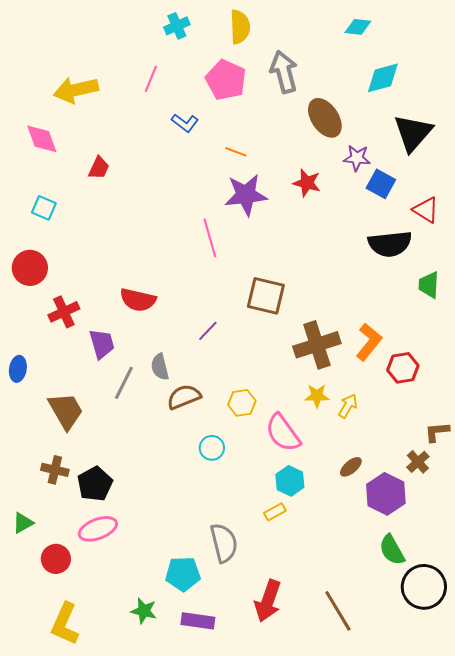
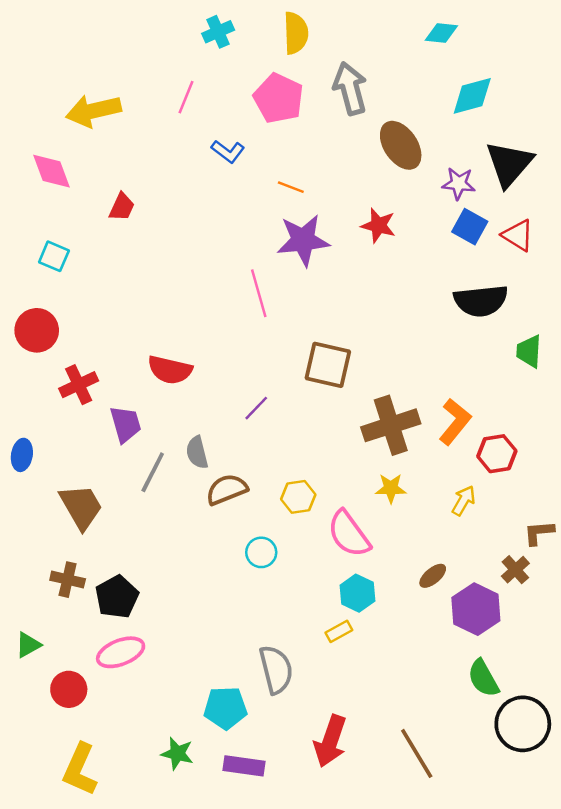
purple star: (357, 158) -> (459, 184), moved
red triangle: (426, 210) -> (518, 235), moved
yellow arrow: (348, 406) -> (464, 501), moved

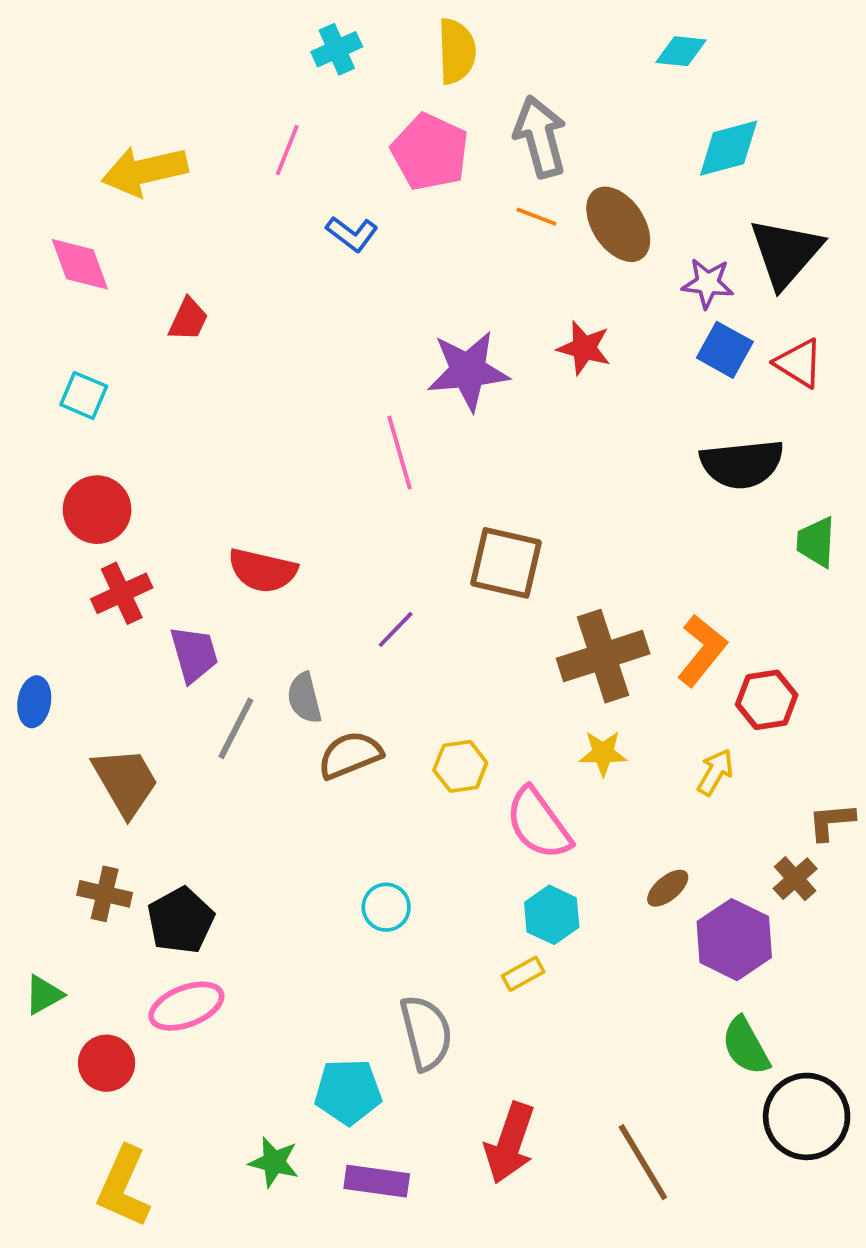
orange line: (291, 187) -> (536, 217), moved
red circle: (37, 330) -> (97, 510), moved
cyan circle: (261, 552) -> (386, 907), moved

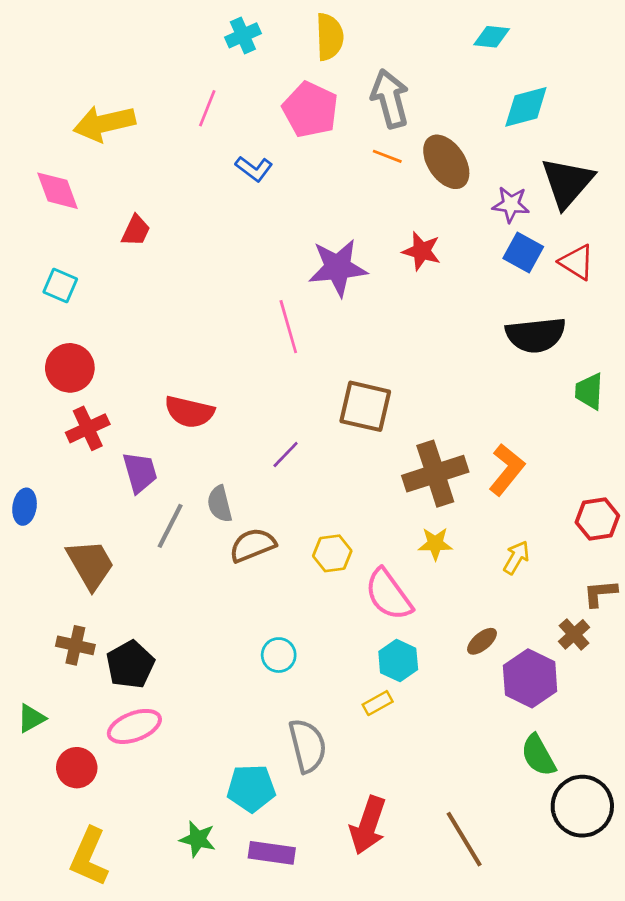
red hexagon: (767, 700) -> (597, 519), moved

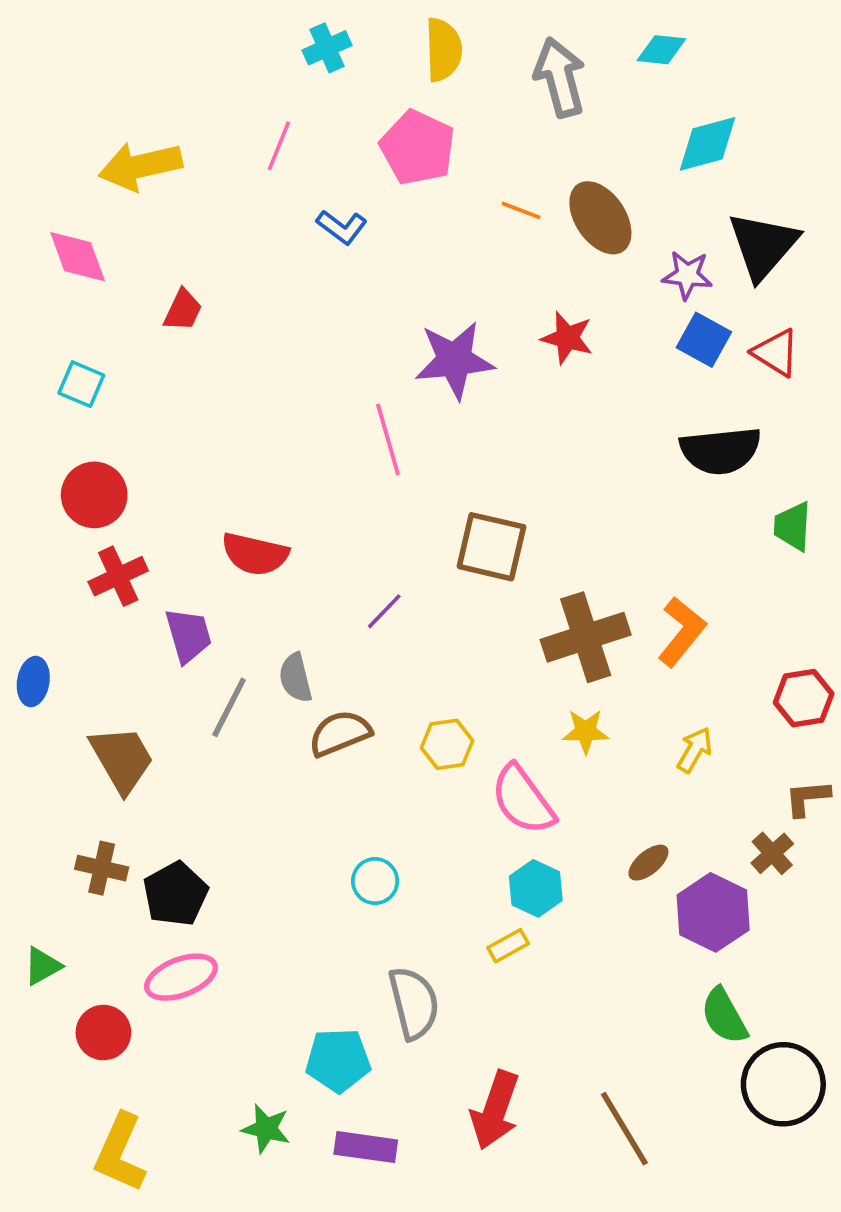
gray arrow: (390, 99) -> (560, 77), moved

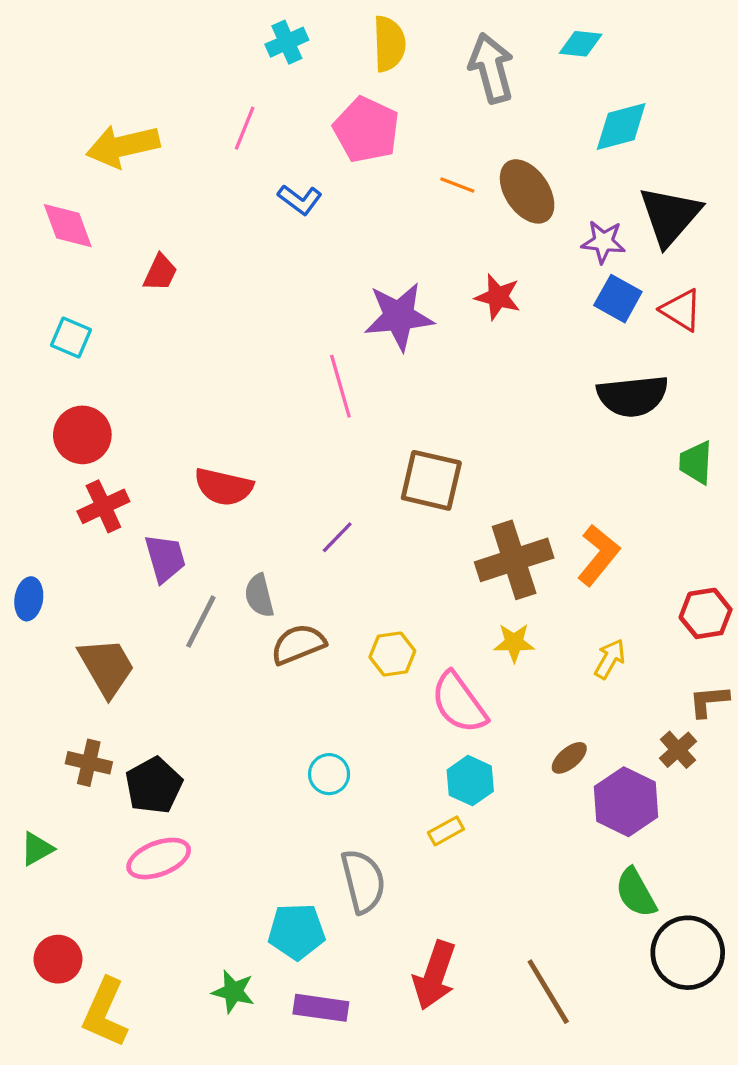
red circle: (103, 1033) -> (58, 959), moved

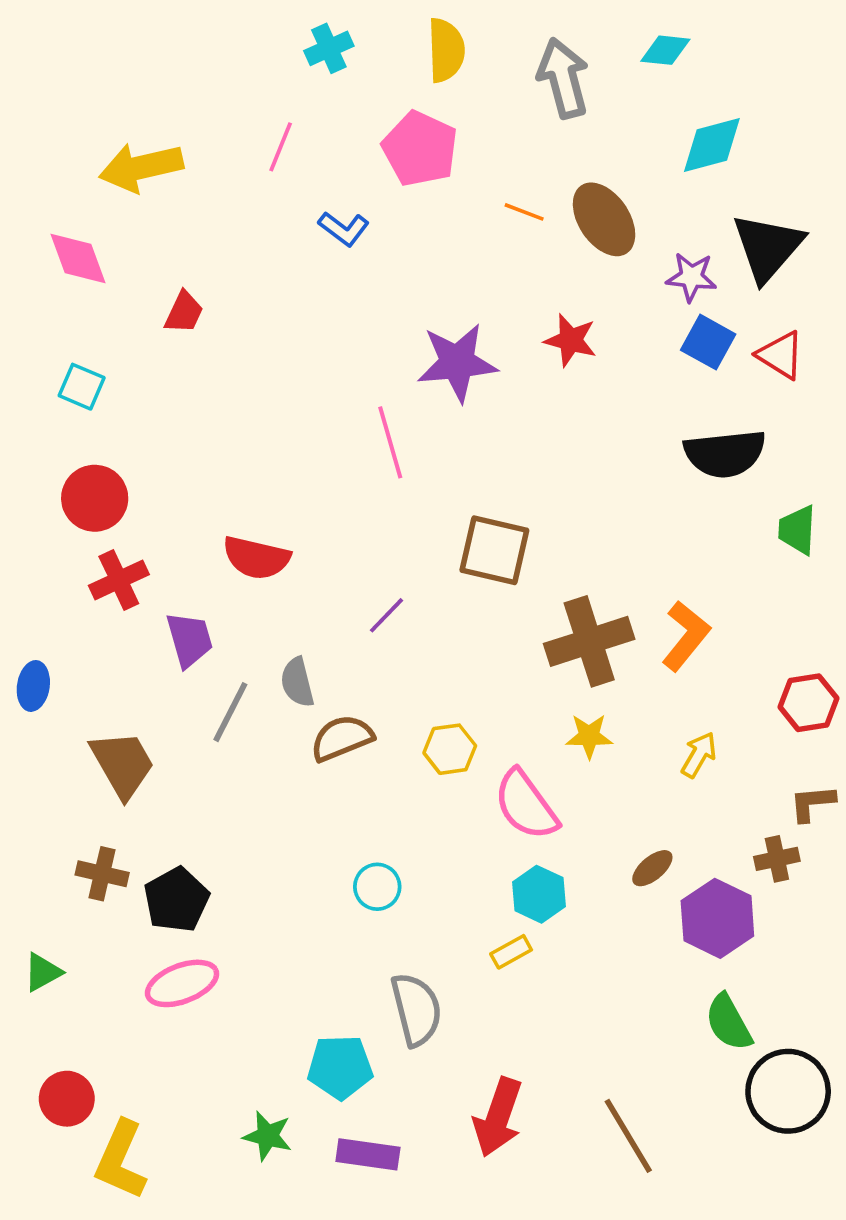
brown cross: (678, 750) -> (777, 859), turned 30

